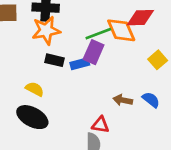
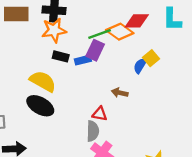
orange diamond: (121, 30) -> (120, 32), turned -32
yellow semicircle: (35, 89) -> (43, 81), size x1.6
blue semicircle: (151, 100) -> (140, 66), moved, turned -98

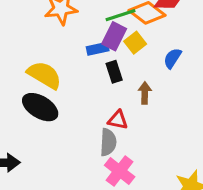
black rectangle: (61, 56) -> (114, 72), moved, turned 56
yellow square: (151, 58) -> (135, 43), moved
brown arrow: (120, 93) -> (145, 93), turned 77

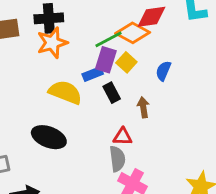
yellow semicircle: (44, 75) -> (65, 92), moved

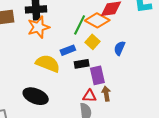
green line: (109, 39) -> (80, 25), turned -36
purple rectangle: (106, 60) -> (97, 75), moved, turned -30
black rectangle: (112, 93) -> (82, 64), turned -72
brown arrow: (143, 107) -> (106, 94), moved

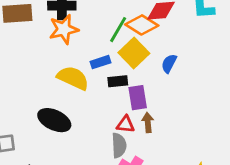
yellow square: (93, 42) -> (134, 53), size x1.5

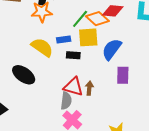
yellow square: (134, 53) -> (88, 37), turned 30
blue semicircle: (169, 63) -> (112, 49), size x1.6
purple rectangle: (138, 98) -> (123, 75), moved
red triangle: (126, 124) -> (73, 87), size x1.5

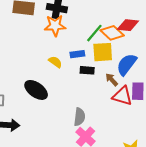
yellow semicircle: (42, 47) -> (55, 62), size x0.6
red triangle: (73, 87) -> (122, 96), moved
brown arrow: (89, 88) -> (112, 80), moved, turned -48

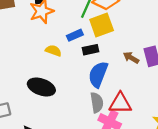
blue semicircle: (127, 64) -> (98, 74), moved
brown arrow: (112, 80) -> (131, 58), moved
red triangle: (122, 96) -> (120, 103), moved

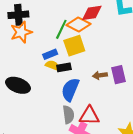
yellow semicircle: (53, 51) -> (52, 65), moved
brown arrow: (131, 58) -> (100, 75), turned -40
black ellipse: (41, 87) -> (18, 85), moved

